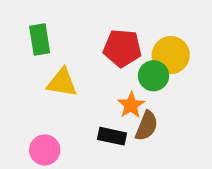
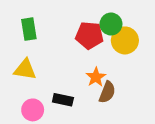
green circle: (153, 76) -> (111, 24), moved
yellow triangle: (62, 83) -> (25, 69), moved
black rectangle: (112, 136) -> (63, 100), moved

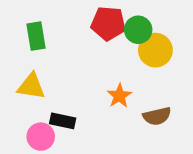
red pentagon: (90, 35) -> (108, 23), moved
brown semicircle: (107, 92) -> (157, 116), moved, turned 55
black rectangle: (63, 100) -> (63, 121), moved

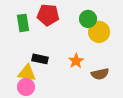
red pentagon: (108, 23) -> (48, 15), moved
yellow triangle: (31, 86) -> (27, 73), moved
black rectangle: (63, 121) -> (40, 59), moved

